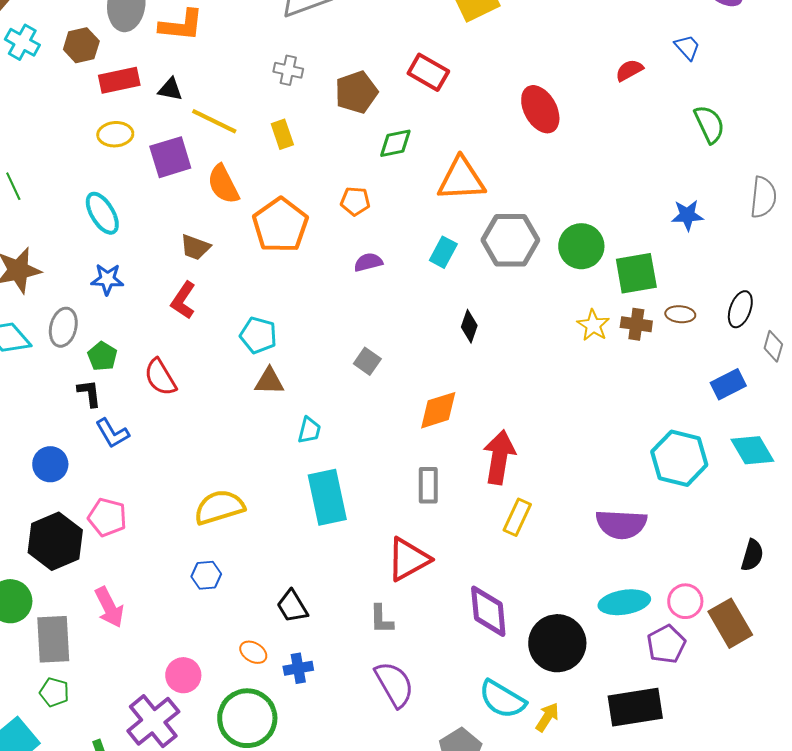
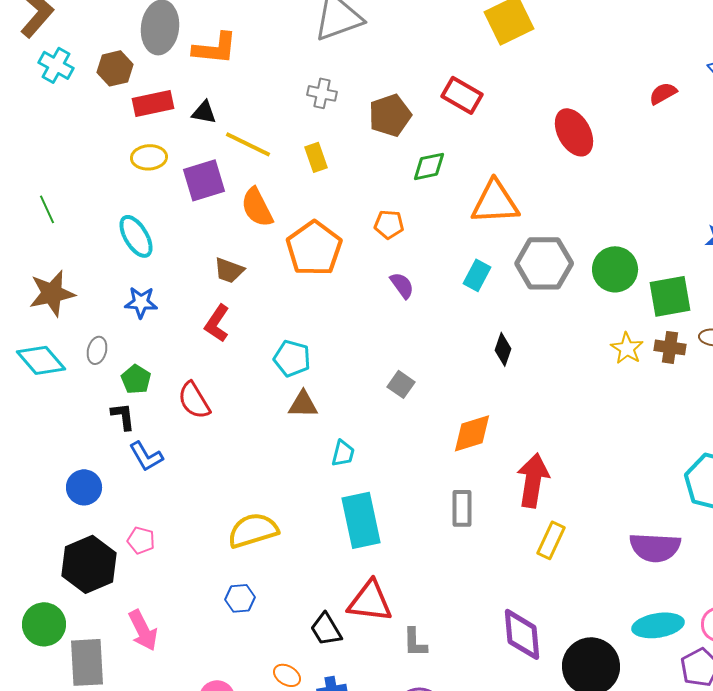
purple semicircle: (368, 262) -> (402, 285), turned 68
gray ellipse: (63, 327) -> (97, 350), size x0.7
pink pentagon: (107, 517) -> (141, 540), size x0.7
red triangle: (408, 559) -> (370, 601), moved, turned 36

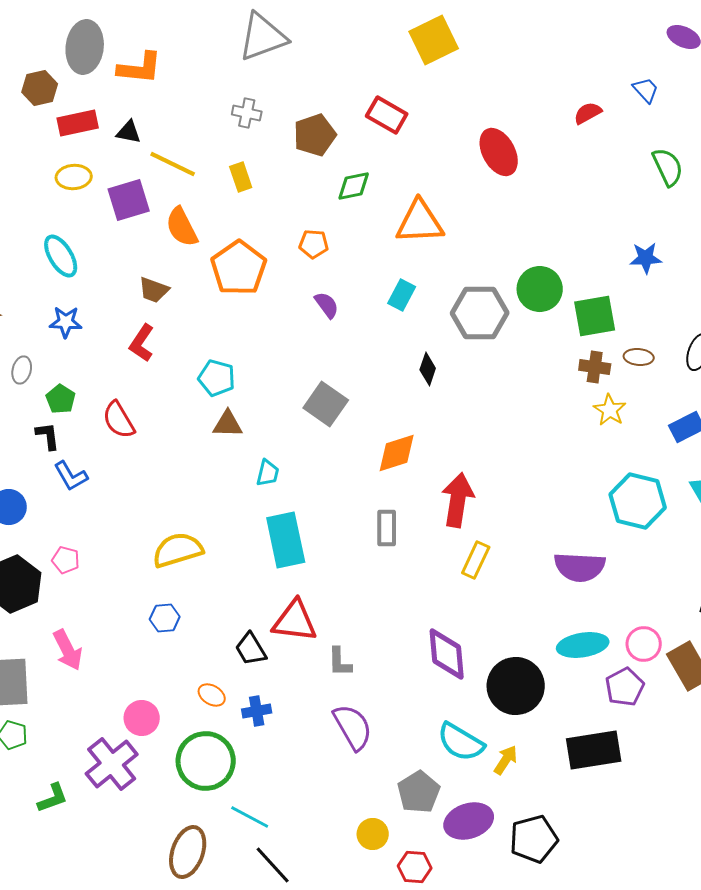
gray hexagon: (544, 263) -> (480, 313), moved
yellow star: (627, 348) -> (610, 410), moved
gray square: (401, 384) -> (326, 404), size x1.6

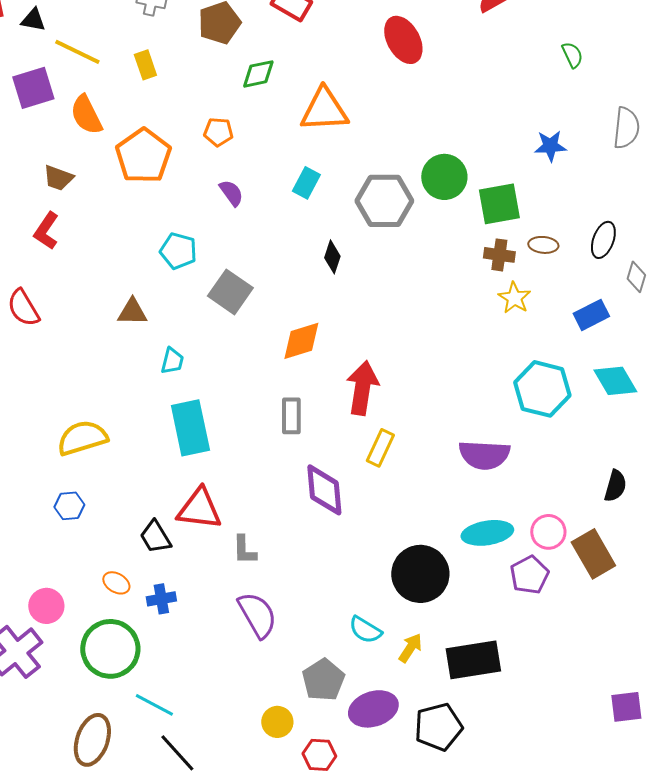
green semicircle: (668, 167) -> (572, 55), size x0.7
cyan pentagon: (217, 378) -> (178, 251), moved
purple diamond: (447, 654) -> (324, 490), moved
cyan semicircle: (461, 742) -> (365, 630), size x0.7
black rectangle: (594, 750) -> (473, 660), moved

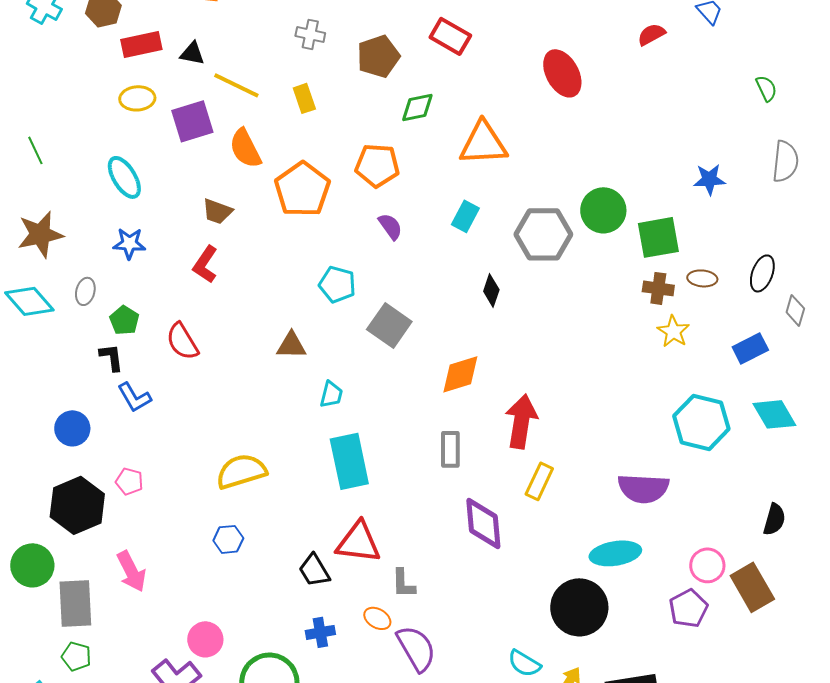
green semicircle: (572, 55) -> (766, 88), moved
orange pentagon: (218, 132) -> (377, 165), size x1.5
cyan ellipse: (487, 533) -> (615, 553), moved
orange ellipse: (116, 583) -> (377, 618), moved

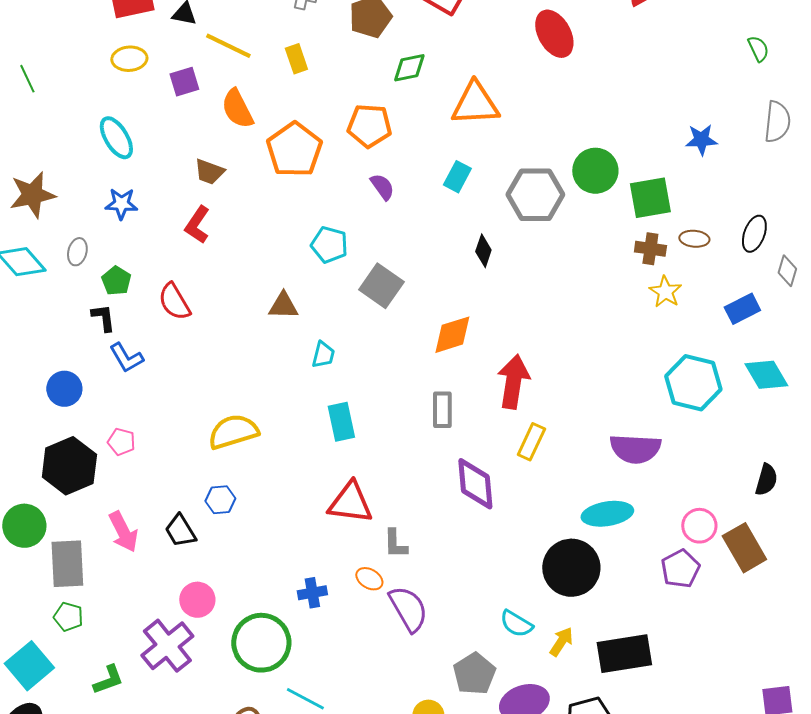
purple square: (192, 121) -> (184, 82), size x0.7
green line: (35, 150) -> (27, 79), moved
cyan rectangle: (349, 461) -> (341, 422), size x0.7
black trapezoid: (314, 570) -> (180, 531), moved

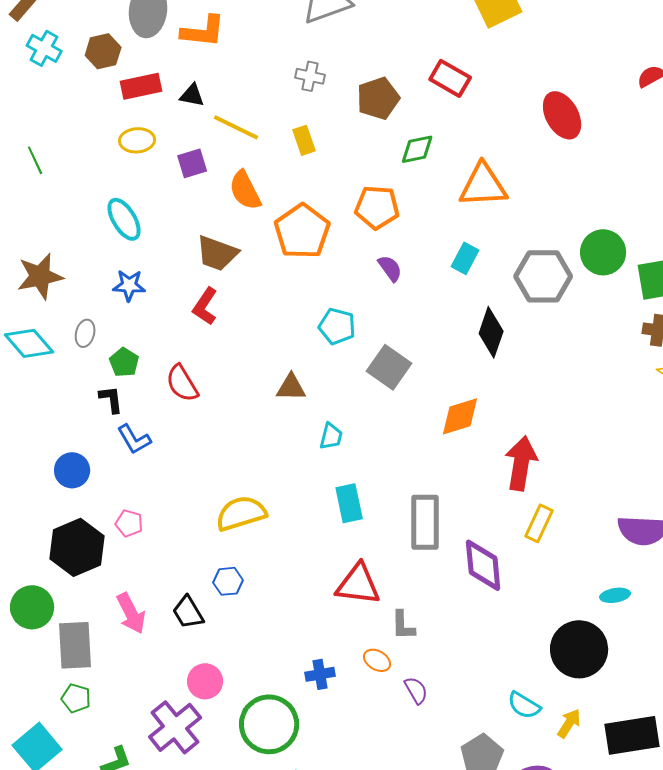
brown trapezoid: (209, 172) -> (217, 253), size x1.4
black diamond: (483, 251) -> (491, 332), size x1.5
gray rectangle: (442, 410) -> (425, 522), moved, size x1.5
cyan ellipse: (607, 514) -> (615, 595), size x0.6
purple semicircle: (408, 609) -> (416, 690), size x0.6

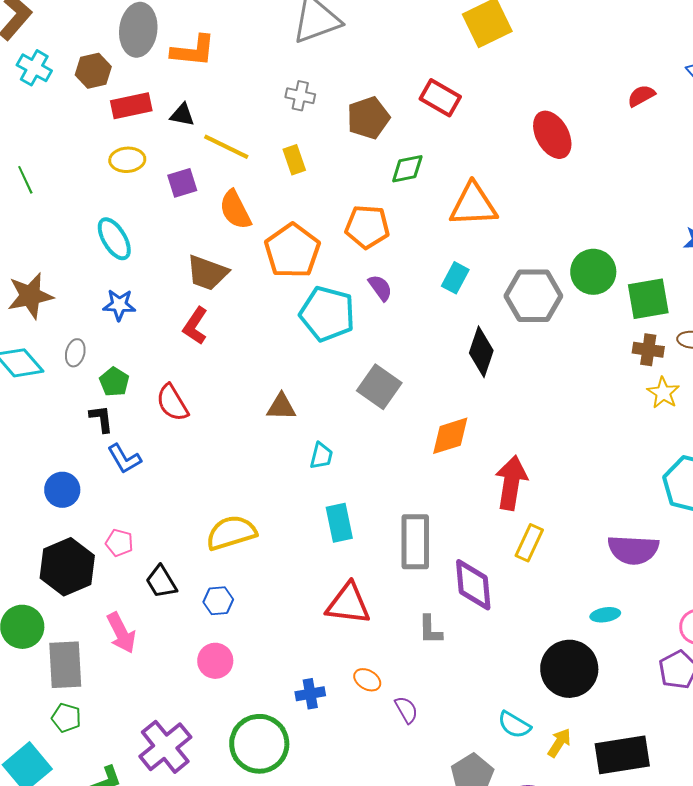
cyan pentagon: (337, 326) -> (327, 314), moved, size x1.5
black trapezoid: (188, 612) -> (161, 582), moved
gray L-shape: (403, 625) -> (430, 630), moved
pink circle: (205, 681) -> (215, 661), moved

